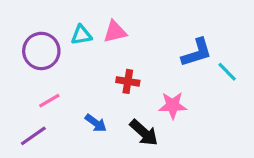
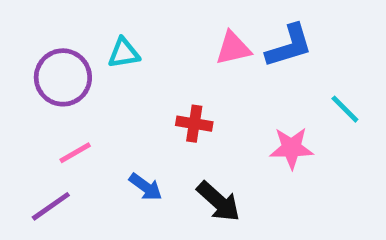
pink triangle: (115, 32) -> (233, 48), moved
blue L-shape: (197, 53) -> (289, 46), moved
pink star: (173, 105) -> (291, 148), moved

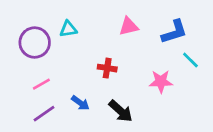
blue L-shape: (289, 46) -> (174, 32), moved
purple line: (51, 206) -> (44, 114), moved

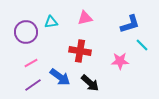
pink triangle: (129, 26) -> (85, 18), moved
red cross: (107, 68) -> (80, 51), size x1.5
blue arrow: (80, 103) -> (60, 77), size x1.5

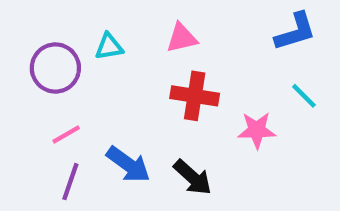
blue L-shape: (130, 24) -> (295, 32), moved
red cross: (80, 51) -> (195, 96), moved
purple line: (33, 85) -> (70, 182), turned -36

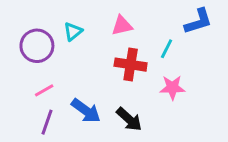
cyan triangle: (109, 47) -> (73, 31), turned -30
cyan line: (304, 96) -> (167, 49), moved, turned 72

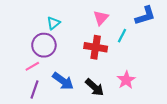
pink triangle: (122, 26) -> (101, 18), moved, turned -35
purple circle: (37, 46) -> (44, 45), moved
pink star: (172, 88) -> (126, 80), moved, turned -30

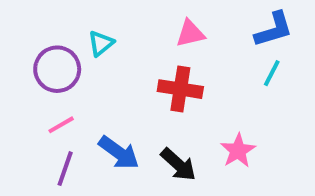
pink triangle: (101, 18) -> (190, 33), turned 35
cyan line: (122, 36) -> (272, 73), moved
purple circle: (44, 45) -> (57, 69), moved

